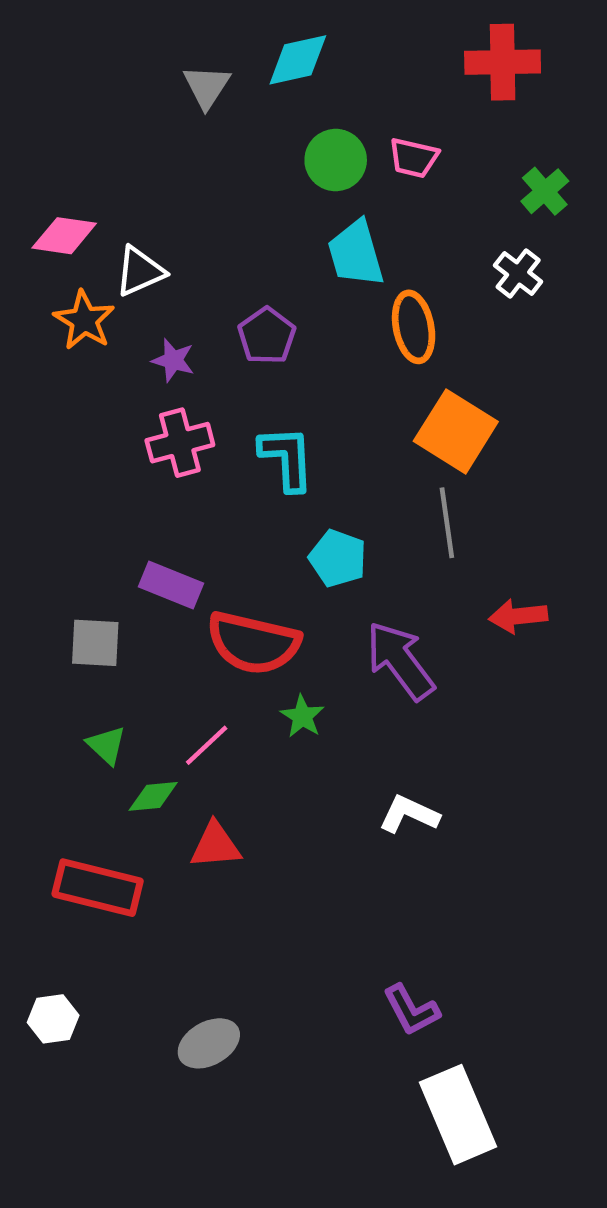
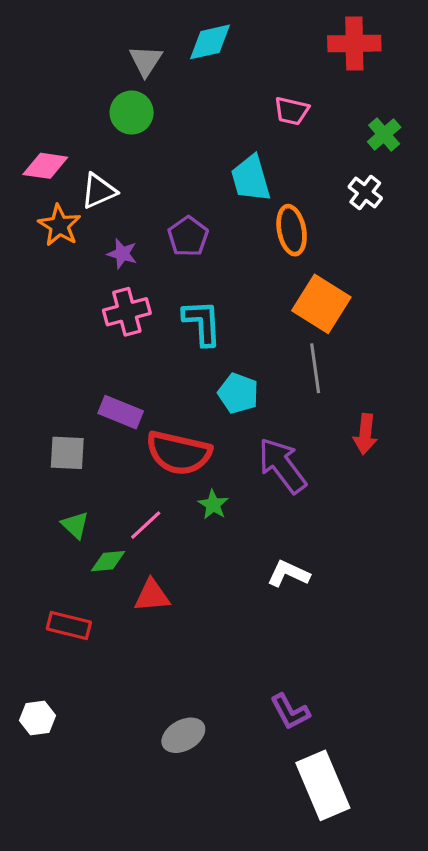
green circle: (336, 160) -> (132, 113), moved
red arrow: (518, 616) -> (365, 434), turned -78
red rectangle: (98, 888) -> (69, 625), size x0.7
gray ellipse: (209, 1043) -> (183, 735), moved

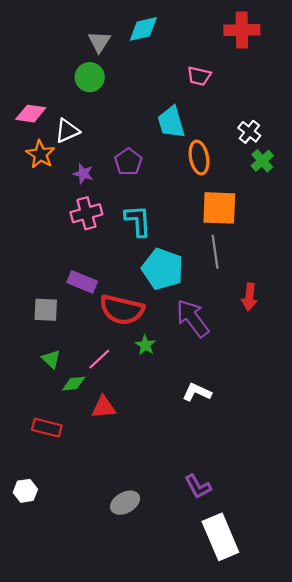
green cross: (384, 134) -> (262, 161), moved
orange square: (321, 304) -> (219, 208), turned -30
cyan pentagon: (238, 393) -> (163, 269), size x1.5

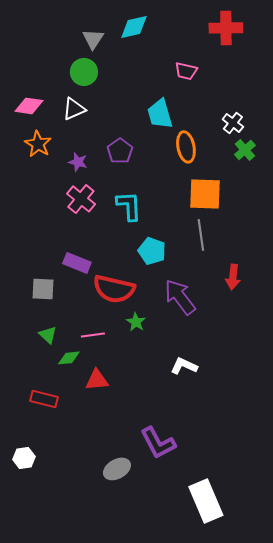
white triangle: (67, 131) -> (74, 109), moved
pink cross: (86, 213) -> (81, 199), turned -36
cyan pentagon: (163, 269) -> (152, 251), size x0.7
pink line: (99, 359) -> (93, 335), turned 35
purple L-shape: (198, 487) -> (158, 443), moved, size x1.4

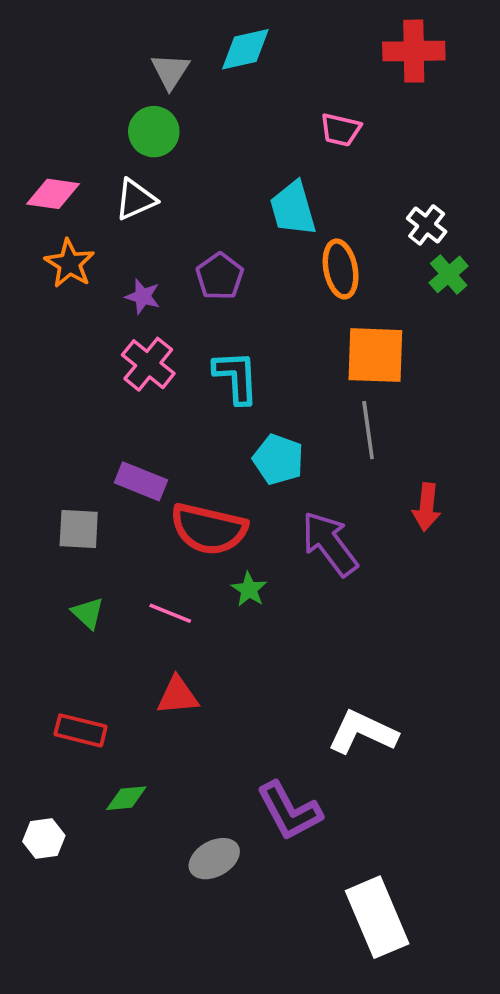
pink line: (93, 335) -> (170, 613), turned 30
green diamond: (69, 358) -> (126, 798), moved
white L-shape: (184, 366) -> (363, 732), moved, size x1.4

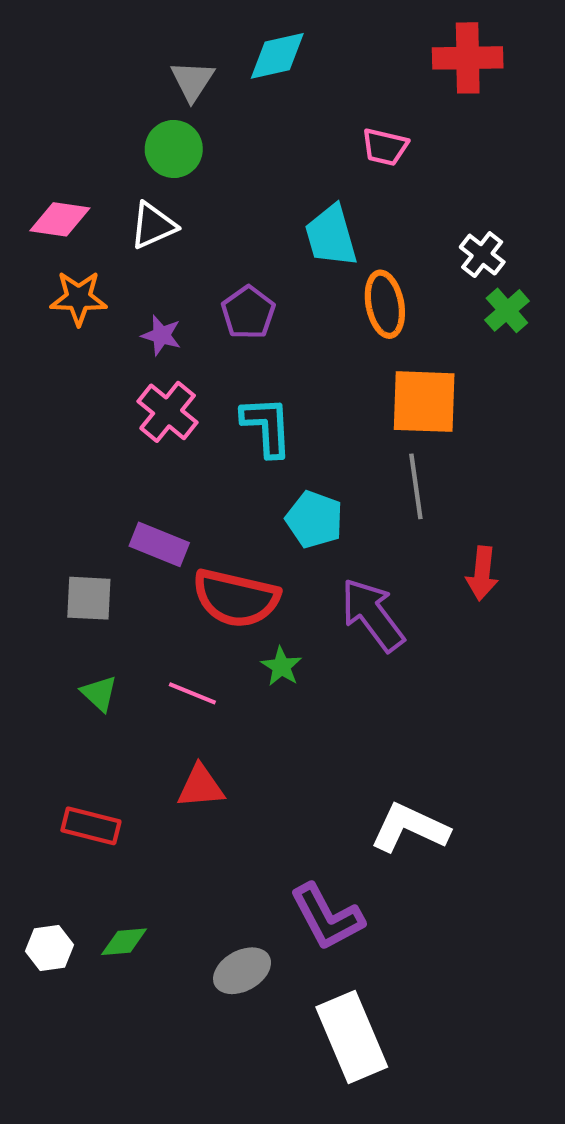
orange star: (70, 263) -> (79, 298), turned -30
green diamond: (126, 798) -> (124, 942), moved
white rectangle: (377, 917) -> (352, 1037), moved

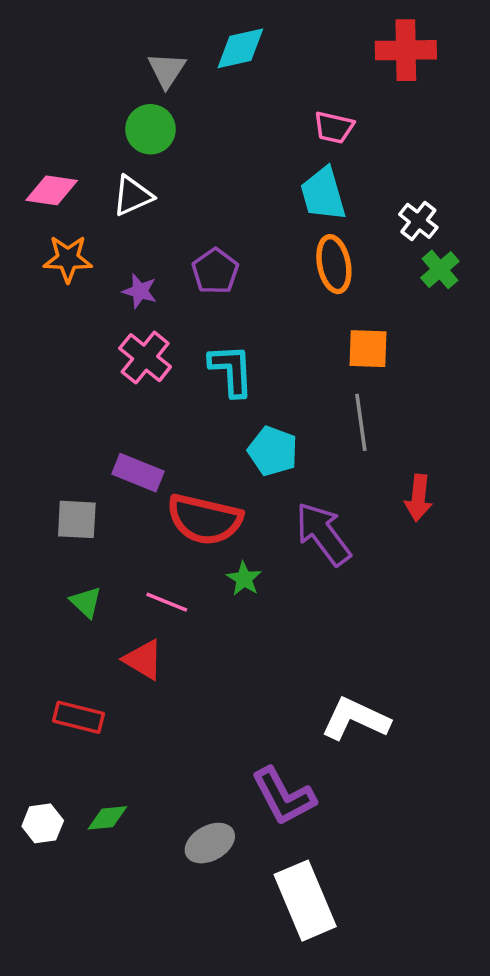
cyan trapezoid: (331, 236) -> (323, 194), moved
orange square: (424, 402) -> (368, 349), size x0.7
red triangle: (201, 787) -> (143, 660), moved, turned 36

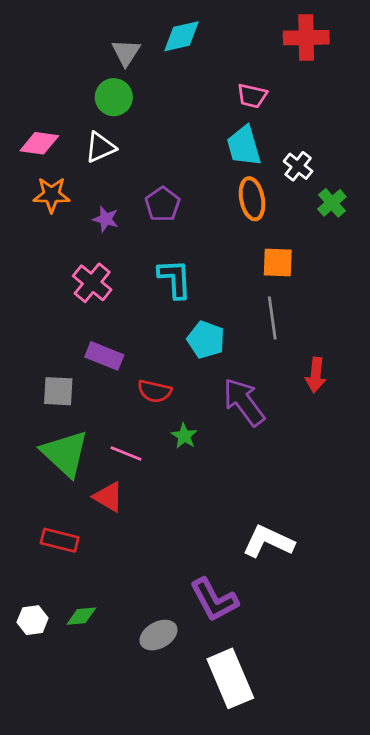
white cross: (418, 221) -> (298, 166), moved
pink cross: (145, 358) -> (92, 283), moved
red semicircle: (204, 519) -> (154, 391), size x0.6
green triangle: (86, 602) -> (65, 453), size x2.0

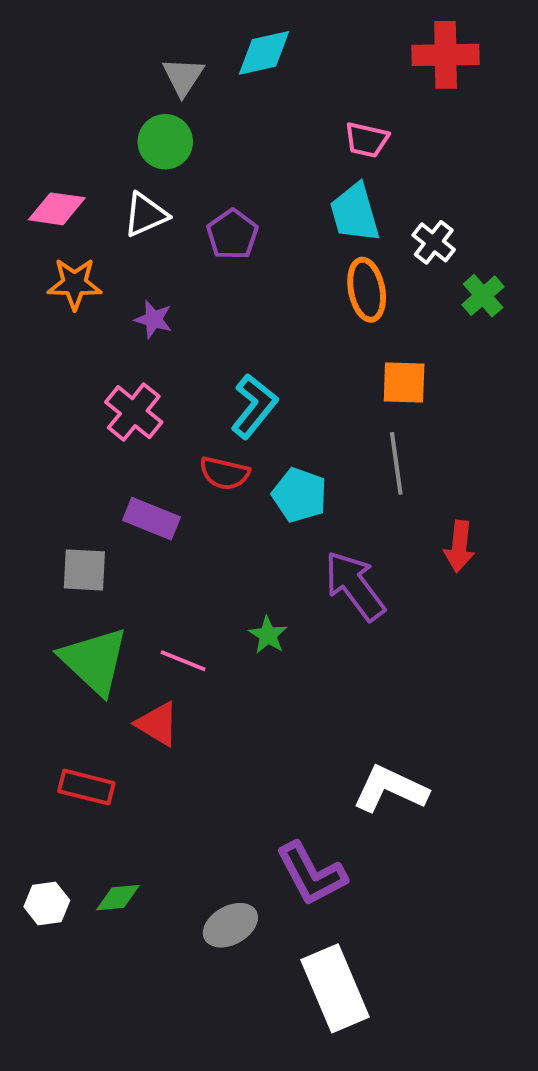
purple pentagon: (163, 204) -> (232, 234), moved
cyan L-shape: (175, 279) -> (254, 406), turned 42
red semicircle: (154, 391) -> (224, 473), moved

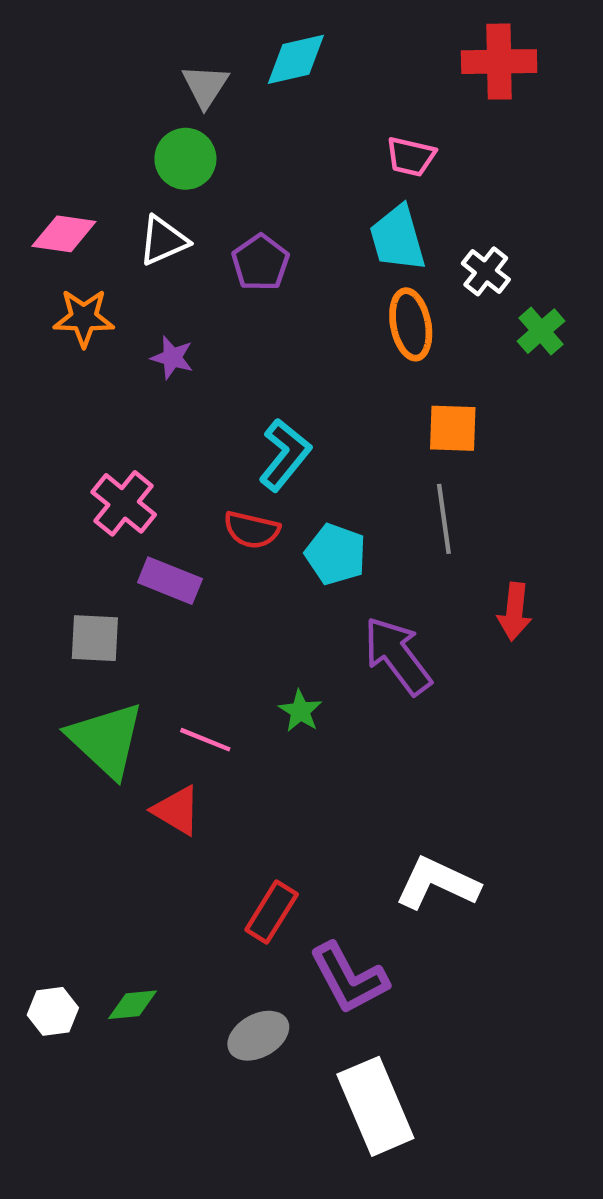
pink cross: (134, 412) -> (124, 503), moved
red rectangle: (86, 787) -> (272, 912), moved, turned -72

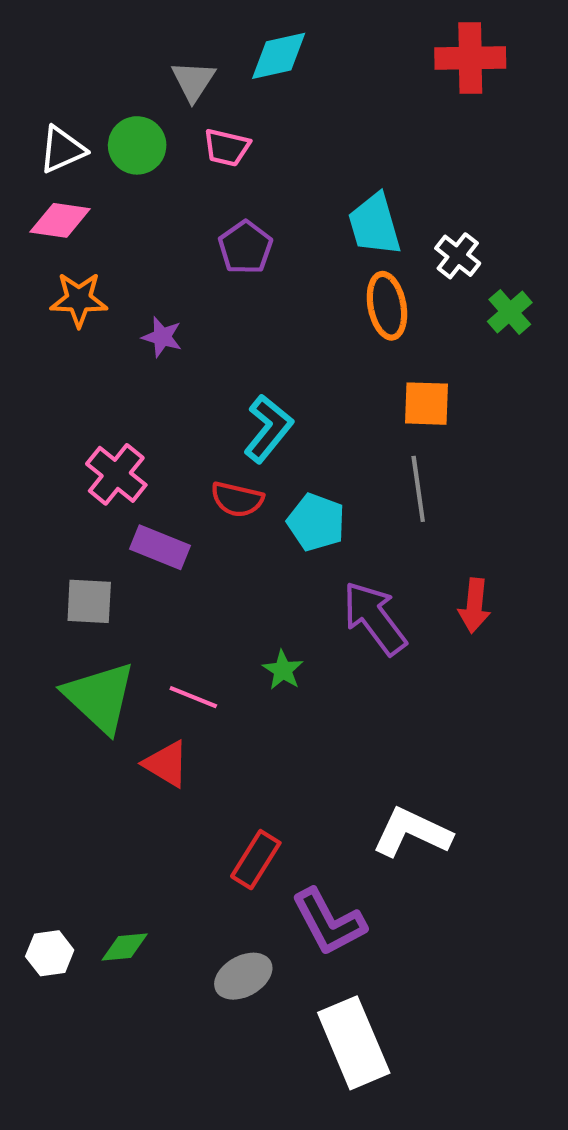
pink trapezoid: (411, 157) -> (227, 147), moved
green circle: (185, 159) -> (137, 145), moved
white triangle: (163, 241) -> (62, 150), moved
red arrow: (515, 612) -> (474, 606), moved

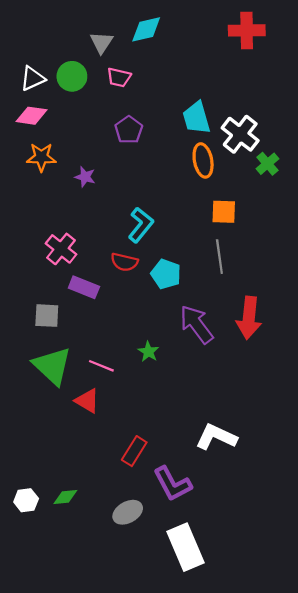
white cross: (458, 256) -> (240, 134), size x1.6
red arrow: (474, 606) -> (249, 318), size x1.5

